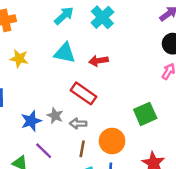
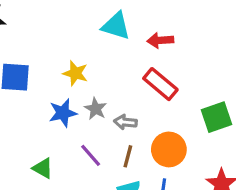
yellow star: (19, 59) -> (75, 73), moved
red rectangle: (83, 93) -> (160, 84), moved
purple line: (44, 151) -> (91, 155), moved

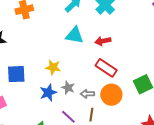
orange circle: (169, 149) -> (111, 95), moved

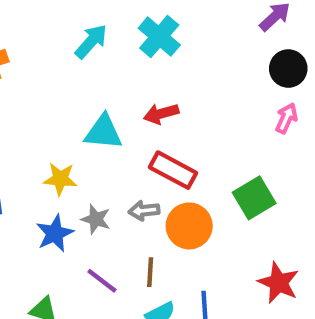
cyan triangle: (75, 35) -> (103, 132), moved
gray arrow: (87, 94) -> (144, 211), moved

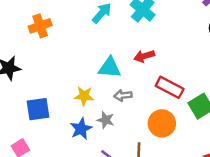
red rectangle: (173, 170) -> (170, 87), moved
gray arrow: (144, 211) -> (123, 95), moved

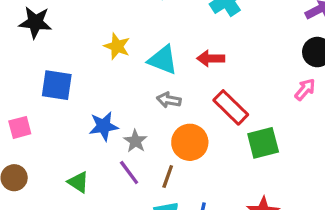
yellow star: (84, 96) -> (117, 46), moved
gray star: (106, 120) -> (135, 141), moved
orange circle: (162, 123) -> (190, 142), moved

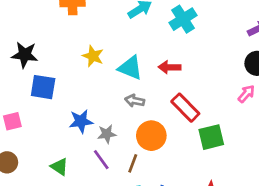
black star: (35, 22) -> (25, 55), moved
gray star: (135, 141) -> (107, 134), turned 30

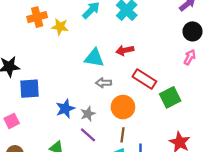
yellow star: (93, 56) -> (60, 27), moved
brown line: (133, 163) -> (123, 135), moved

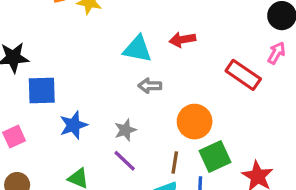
red rectangle: (144, 79) -> (243, 75), moved
green square: (170, 97) -> (215, 156), moved
orange circle: (123, 107) -> (195, 122), moved
blue star: (65, 109) -> (73, 125), moved

